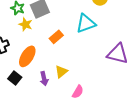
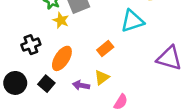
orange rectangle: (56, 37) -> (105, 49), moved
purple arrow: (44, 79) -> (81, 85), turned 112

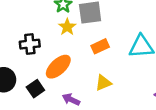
orange rectangle: (105, 49) -> (100, 46), moved
yellow triangle: (102, 77) -> (103, 83), moved

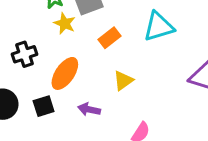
black square: (35, 89) -> (44, 106), turned 30

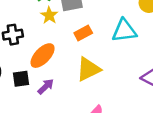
yellow triangle: (123, 81) -> (88, 69), size x1.5
purple arrow: (89, 109) -> (46, 86), moved, turned 114

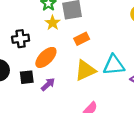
cyan triangle: (124, 31) -> (114, 65), moved

